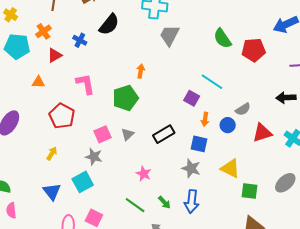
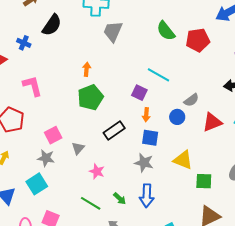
green pentagon: (125, 98) -> (90, 97), moved
orange arrow: (205, 119) -> (146, 115), moved
gray triangle: (128, 134) -> (78, 148), moved

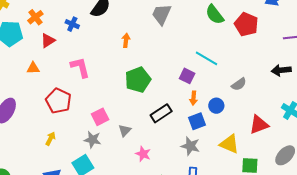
red pentagon: (198, 40) -> (246, 24), turned 30
orange arrow: (87, 69) -> (126, 40), moved
blue circle: (177, 117) -> (216, 106), moved
red triangle: (212, 122) -> (259, 125), moved
blue square: (150, 138) -> (197, 121), turned -30

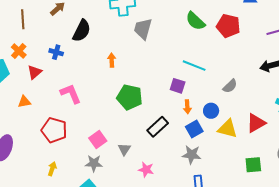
green pentagon: (138, 80) -> (130, 97), turned -30
yellow triangle: (229, 144) -> (227, 129), moved

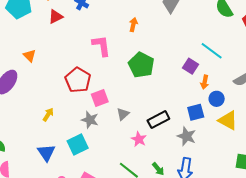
pink L-shape: (71, 94) -> (101, 46), moved
orange triangle: (24, 102) -> (30, 56), moved, turned 40
orange arrow: (187, 107) -> (205, 82), moved
black rectangle: (158, 127) -> (158, 120), moved
red pentagon: (54, 130) -> (78, 80), moved

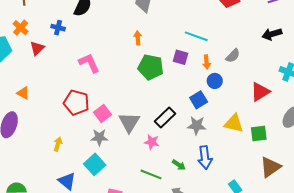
orange arrow: (133, 25) -> (138, 38), moved
green pentagon: (141, 65) -> (151, 67), moved
orange arrow: (205, 82) -> (207, 62), moved
gray triangle: (123, 114) -> (129, 122), size x1.6
yellow triangle: (228, 120) -> (234, 123), moved

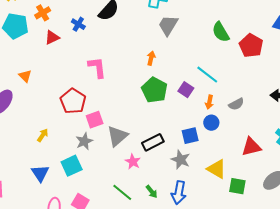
gray star: (99, 137) -> (84, 141), turned 30

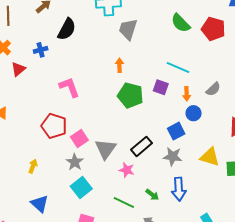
blue cross: (78, 24) -> (41, 50), turned -32
cyan square: (72, 166) -> (81, 188), moved

